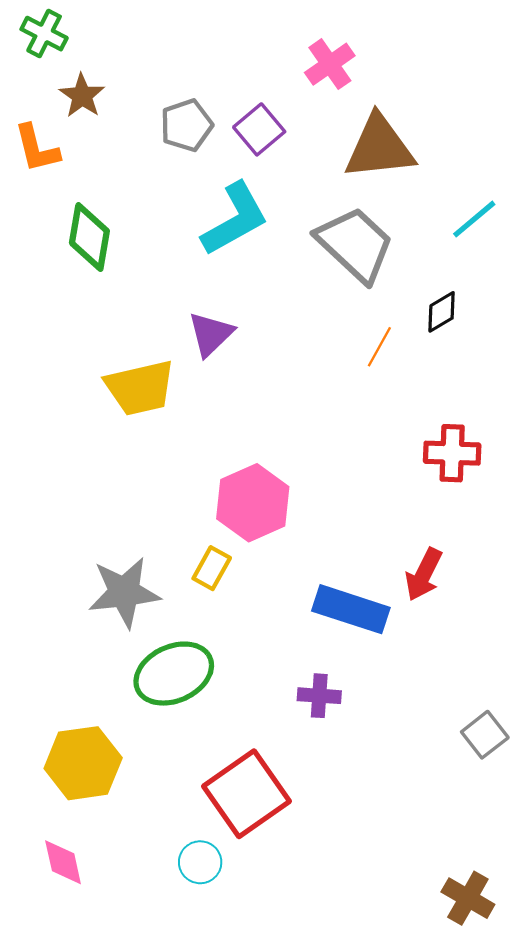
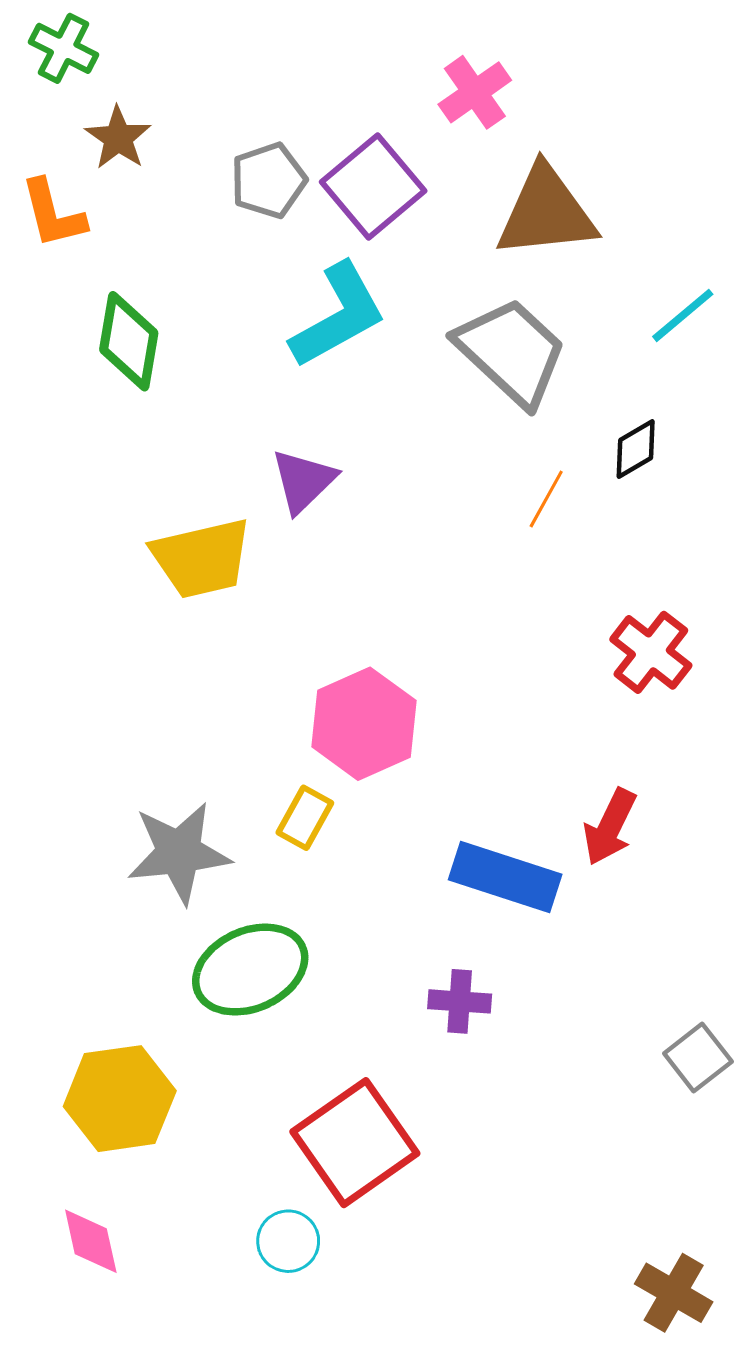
purple square: (259, 129) -> (373, 186), size x1.4
red cross: (452, 453) -> (651, 652), turned 36

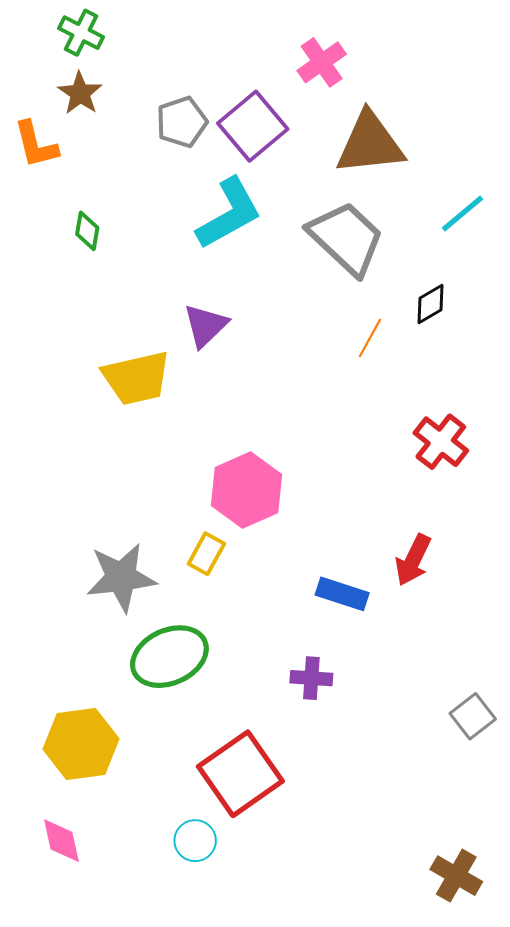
green cross: (64, 48) -> (81, 33), moved
green diamond: (129, 341) -> (87, 231), size x0.6
blue rectangle: (505, 877) -> (342, 594), size x0.7

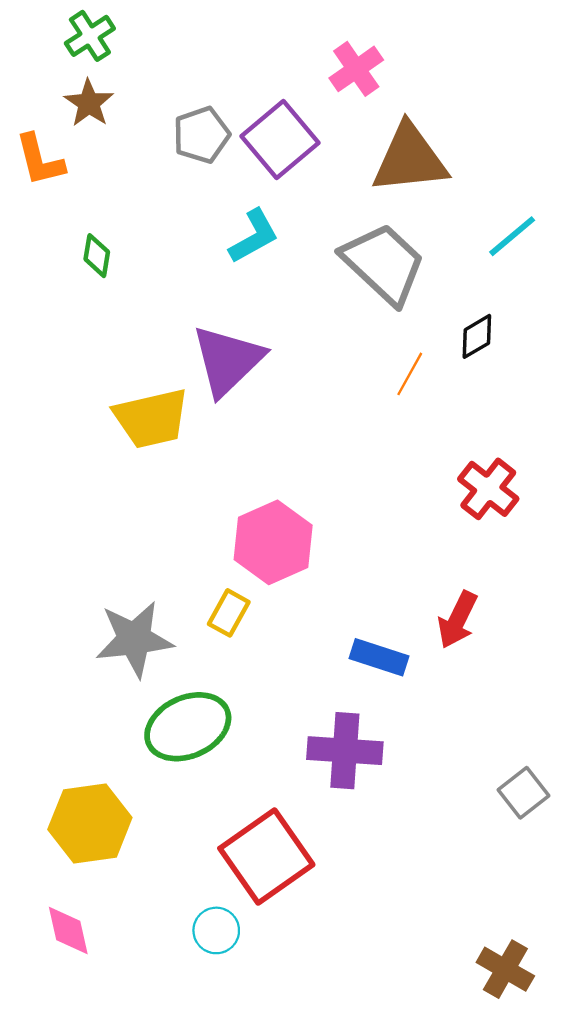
green cross: (81, 33) -> (90, 36), turned 30
cyan L-shape: (229, 213) -> (254, 236), size x0.7
purple triangle: (205, 326) -> (228, 360), size x1.5
purple cross: (311, 678) -> (345, 751), size x1.6

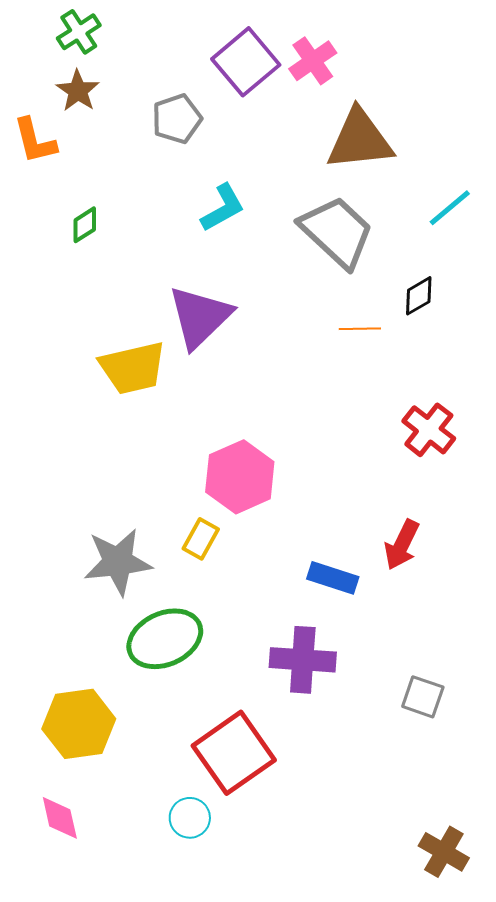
purple square: (280, 139) -> (246, 62), moved
green diamond: (97, 256) -> (85, 225), turned 48
orange line: (410, 374) -> (360, 329), turned 60
gray square: (524, 793) -> (423, 697), moved, turned -33

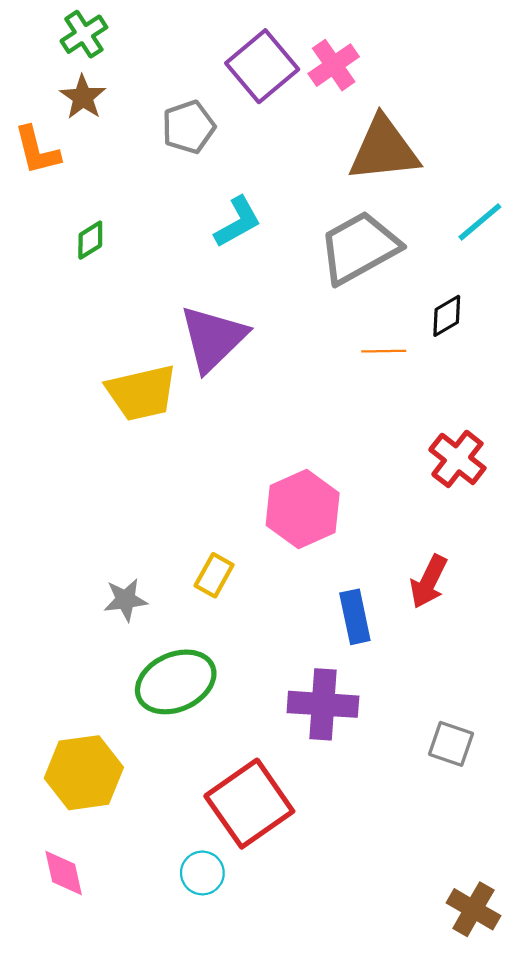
gray trapezoid: (337, 232) -> (359, 248), turned -72
pink hexagon: (240, 477) -> (303, 509), moved
gray star: (118, 562) -> (126, 600), size x0.6
blue rectangle: (333, 578) -> (355, 617), turned 60

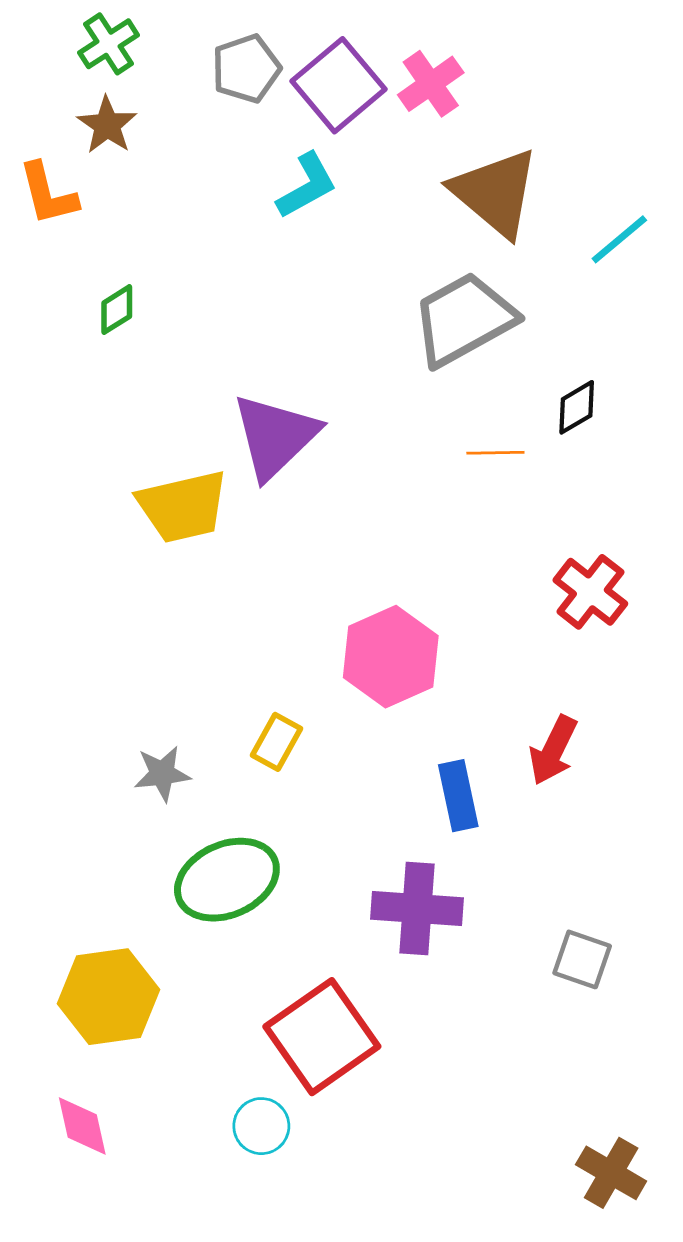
gray pentagon: (188, 127) -> (246, 69), moved
brown triangle: (384, 149) -> (495, 193), turned 46
cyan L-shape: (238, 222) -> (307, 186), moved
cyan line: (480, 222) -> (619, 239), moved

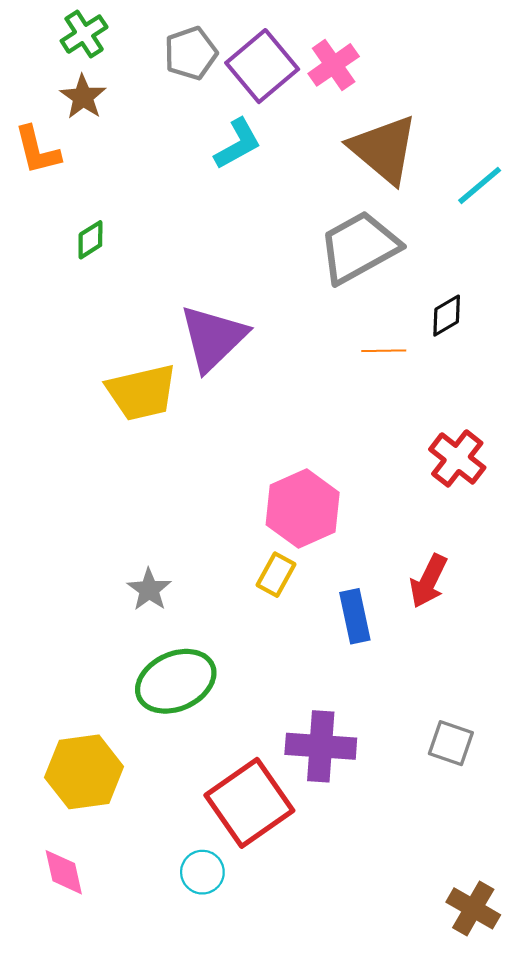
yellow rectangle: (276, 742) -> (276, 575), moved
gray star: (162, 774) -> (149, 590), moved, turned -30
purple cross: (417, 909) -> (321, 746), moved

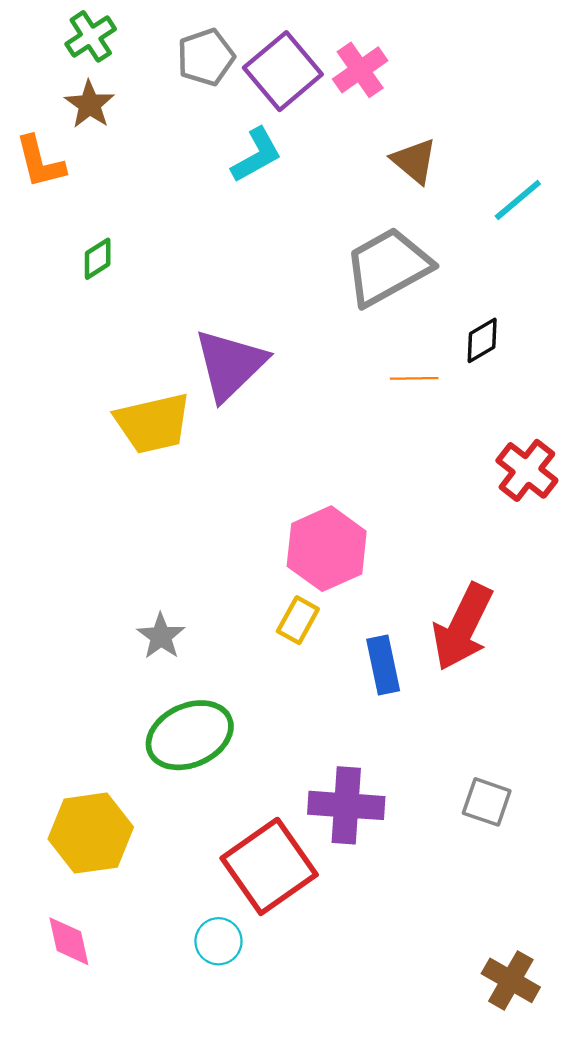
brown triangle: (384, 149) -> (414, 161), size x0.6
red cross: (457, 458) -> (527, 470), moved
red arrow: (428, 581) -> (463, 627), size x1.5

